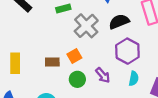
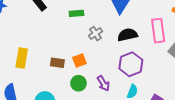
gray cross: (86, 26) -> (95, 34), size x0.6

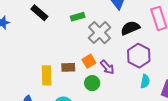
gray cross: (95, 34) -> (99, 33), size x1.6
yellow rectangle: (22, 58) -> (47, 75), moved
purple arrow: (103, 83) -> (107, 67), moved

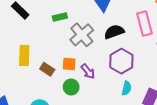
orange square: (89, 61) -> (69, 64), turned 32
brown rectangle: (68, 67) -> (47, 69), turned 32
yellow rectangle: (47, 75) -> (24, 56), moved

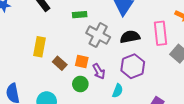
gray cross: (82, 35) -> (98, 35), turned -30
cyan semicircle: (127, 88) -> (118, 91), moved

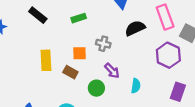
gray cross: (98, 35) -> (103, 44), moved, size x0.6
orange square: (82, 61) -> (80, 53), moved
purple hexagon: (133, 66) -> (168, 55), moved

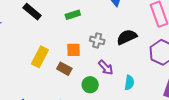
black semicircle: (135, 28) -> (127, 37), moved
yellow rectangle: (46, 60) -> (40, 57), turned 30

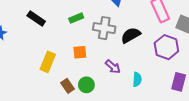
gray cross: (97, 40) -> (104, 28), moved, size x1.5
brown rectangle: (64, 69) -> (68, 86), moved, turned 32
green circle: (90, 85) -> (86, 85), moved

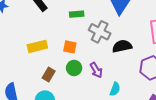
yellow rectangle: (48, 62) -> (37, 46), turned 36
green circle: (86, 85) -> (74, 68), moved
brown rectangle: (68, 86) -> (49, 75), turned 48

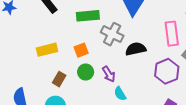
green rectangle: (77, 14) -> (88, 16), size x1.5
orange square: (70, 47) -> (81, 50), turned -32
cyan semicircle: (115, 89) -> (120, 94), moved, turned 128

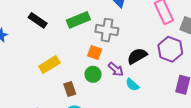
black semicircle: (136, 49) -> (137, 56), moved
orange square: (81, 50) -> (95, 53), moved, turned -32
brown rectangle: (59, 79) -> (70, 89), turned -32

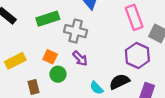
orange square: (95, 53) -> (50, 57), moved
black semicircle: (137, 56) -> (119, 82), moved
purple arrow: (116, 69) -> (80, 58), moved

